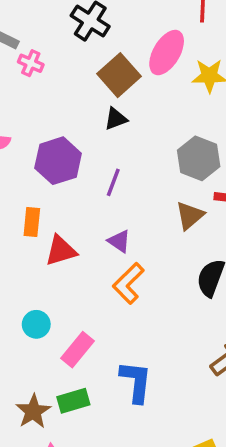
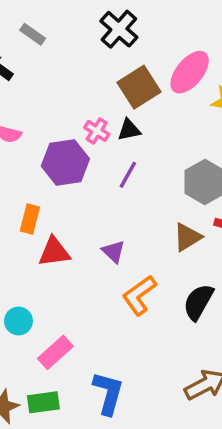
pink cross: (31, 63) -> (97, 131), moved
purple line: (113, 182) -> (128, 175), moved
orange L-shape: (128, 283) -> (139, 295), moved

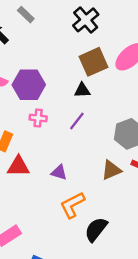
pink cross: (97, 131) -> (38, 118), moved, turned -35
purple hexagon: (65, 162) -> (29, 85), moved
purple triangle: (113, 252) -> (59, 172), turned -35
black semicircle: (198, 302) -> (96, 229), moved

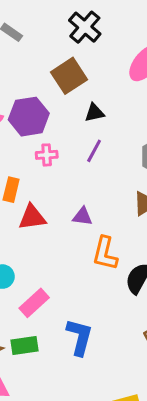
brown square: (94, 62) -> (69, 76), moved
orange L-shape: (72, 205) -> (105, 253), turned -40

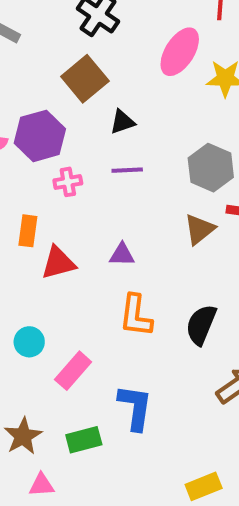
purple line: (94, 151) -> (127, 170), turned 65
orange L-shape: (105, 253) -> (136, 316), moved
green rectangle: (24, 345) -> (84, 440), moved

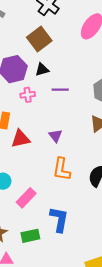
black triangle: (122, 122) -> (42, 70), moved
purple triangle: (122, 255) -> (55, 136), turned 48

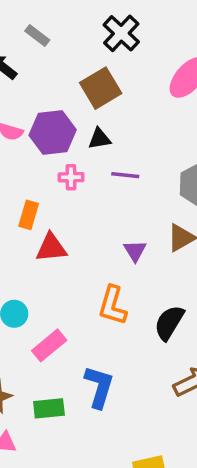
purple triangle: (55, 136) -> (135, 251), moved

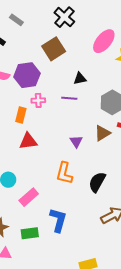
black triangle: (99, 139) -> (80, 79), moved
orange rectangle: (29, 215) -> (21, 115), moved

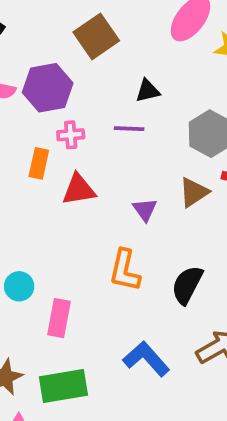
red triangle: (28, 141) -> (79, 190), moved
pink rectangle: (29, 197) -> (59, 318), turned -36
blue L-shape: (58, 220) -> (146, 359), moved, turned -55
green rectangle: (30, 233) -> (63, 386), size x1.4

